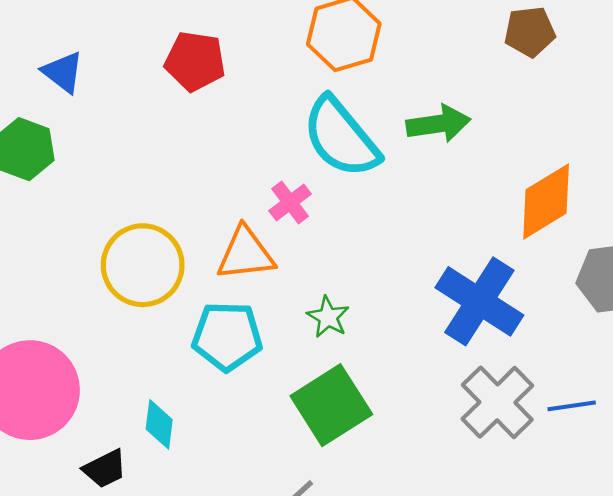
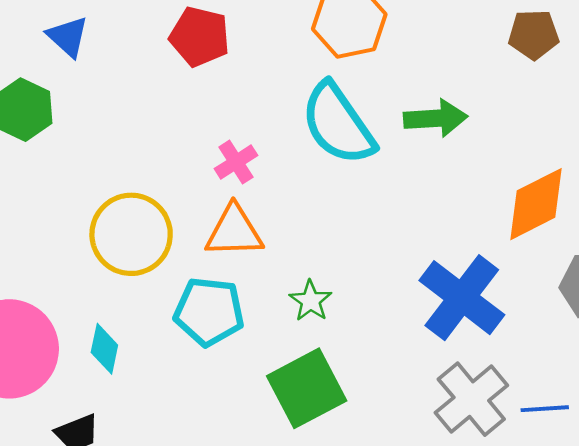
pink cross: (290, 202) -> (236, 162), moved
cyan diamond: (159, 424) -> (104, 349), moved

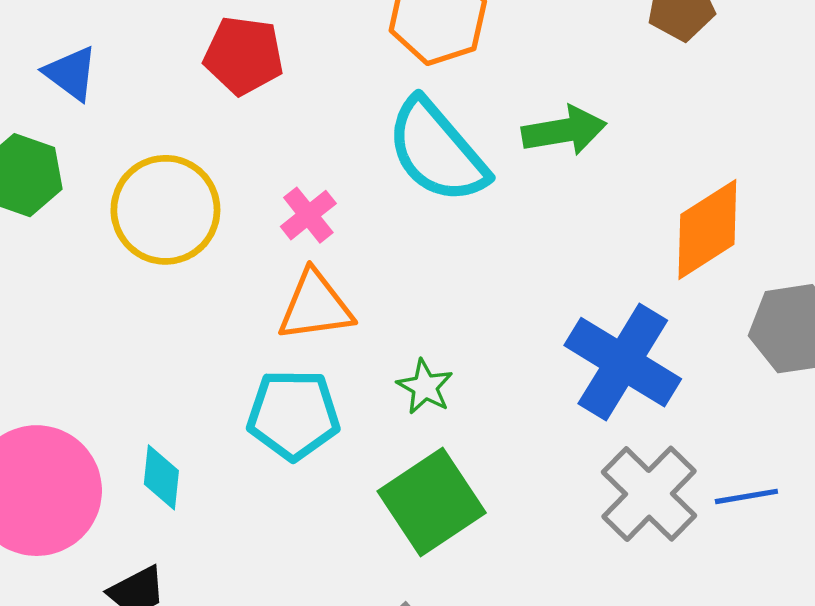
yellow circle: (131, 234) -> (165, 210), moved

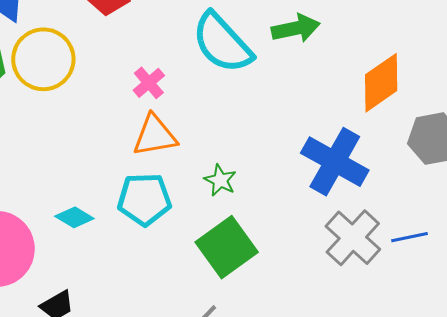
yellow circle: (165, 210) -> (43, 59), moved
cyan diamond: (161, 477) -> (74, 217), moved, turned -63

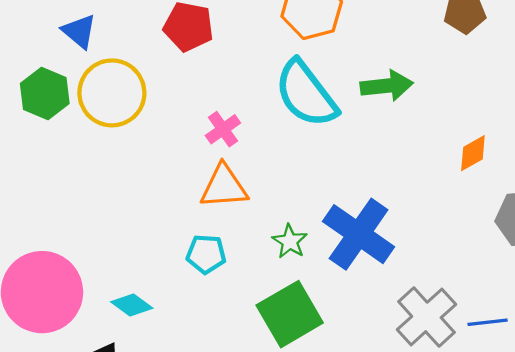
orange diamond: (381, 83) -> (473, 153), size x0.6
blue cross: (335, 162) -> (359, 234), moved
cyan pentagon: (144, 199) -> (206, 254), size x0.7
cyan diamond: (74, 217) -> (132, 305), moved

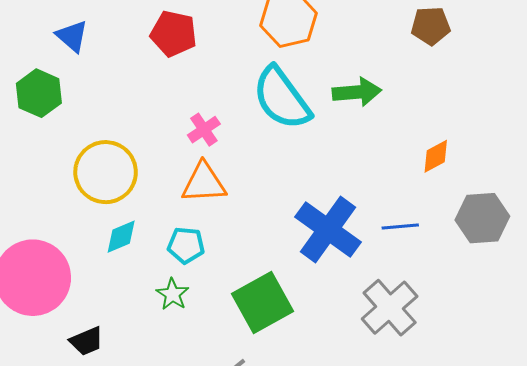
yellow circle: (112, 93) -> (106, 172), moved
green star: (290, 241) -> (173, 294), moved
cyan diamond: (132, 305) -> (121, 237), moved, turned -60
blue line: (488, 322) -> (400, 227), moved

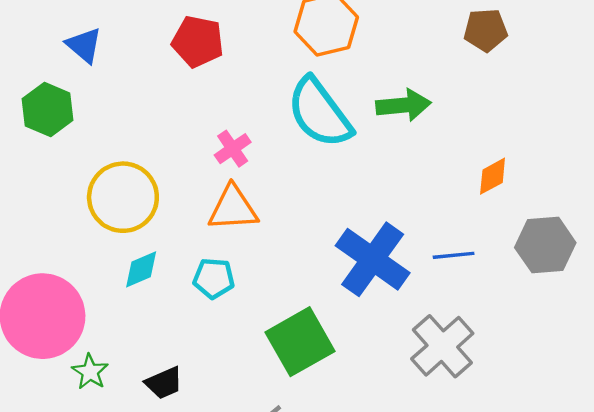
green star: (173, 294) -> (90, 372), moved
black trapezoid: (87, 341) -> (164, 383), moved

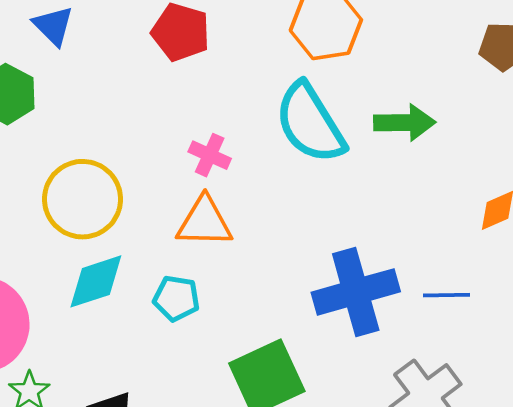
pink cross: (233, 149) -> (210, 155), turned -36
blue cross: (373, 259) -> (356, 292), turned 34
cyan diamond: (141, 269) -> (96, 281), size x1.4

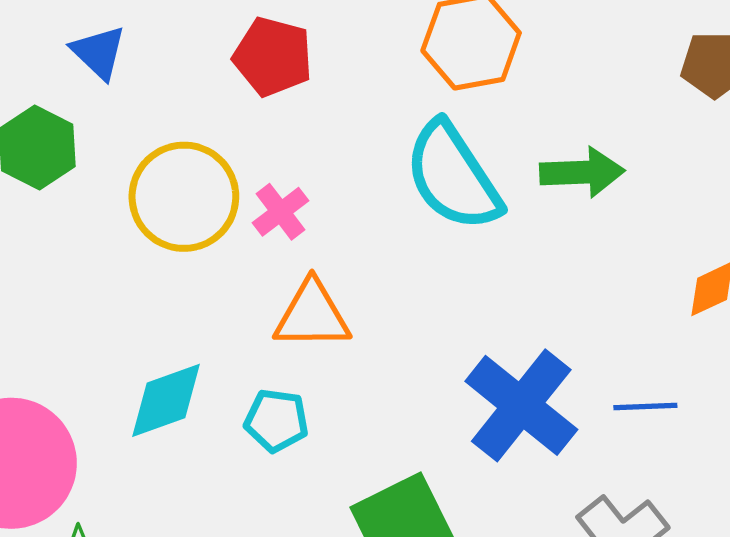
pink cross: (210, 155) -> (281, 212), moved, turned 30
yellow circle: (83, 199) -> (184, 197), moved
blue cross: (356, 292) -> (521, 405), turned -34

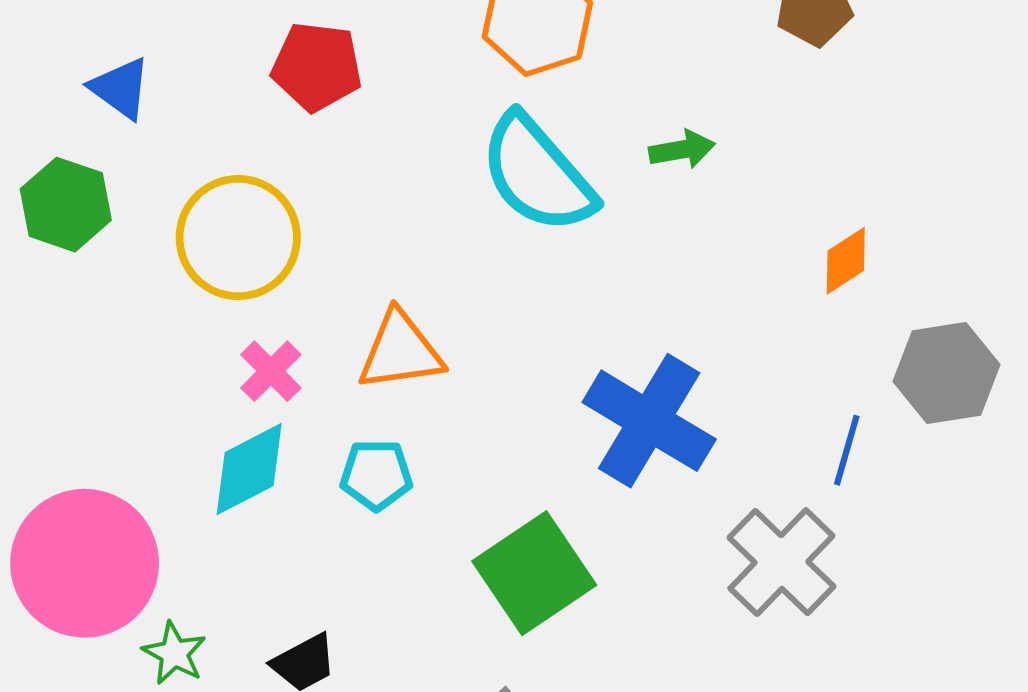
green arrow: (582, 172) -> (682, 149), size x0.7
pink cross: (281, 212) -> (271, 371), moved
blue line: (645, 406) -> (847, 450), moved, turned -64

